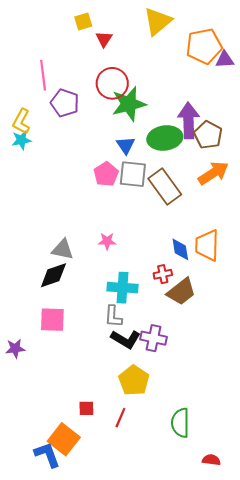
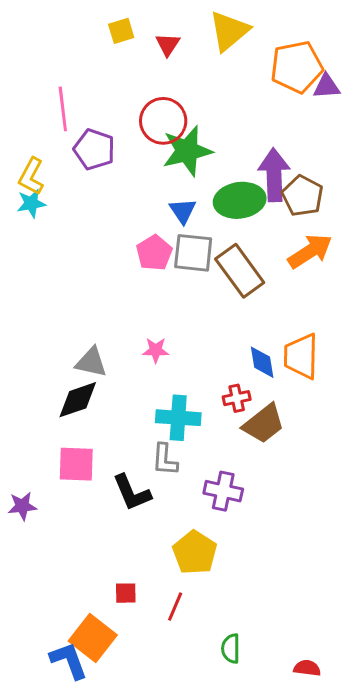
red triangle: (104, 39) -> (168, 44), moved
black L-shape: (126, 339) -> (132, 493), moved, turned 36
green semicircle: (180, 423) -> (231, 649), moved, size x0.7

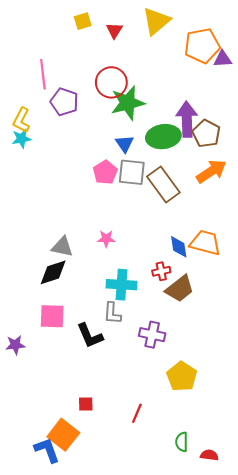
orange trapezoid: (301, 356) -> (205, 243), turned 104
yellow pentagon: (195, 553) -> (182, 377), moved
red line: (175, 607) -> (137, 413), moved
green semicircle: (231, 649) -> (182, 442), moved

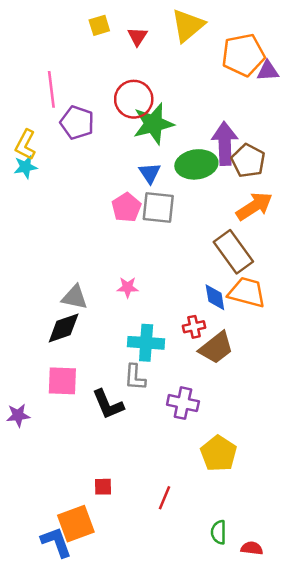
brown rectangle: (163, 185) -> (233, 252), moved
orange square: (63, 435) -> (76, 524), turned 32

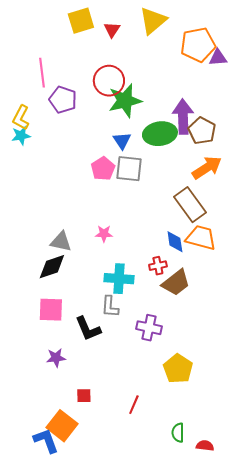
yellow square: (99, 25) -> (81, 21), size x1.5
purple star: (18, 415) -> (56, 358), moved
orange square: (76, 524) -> (62, 426), turned -32

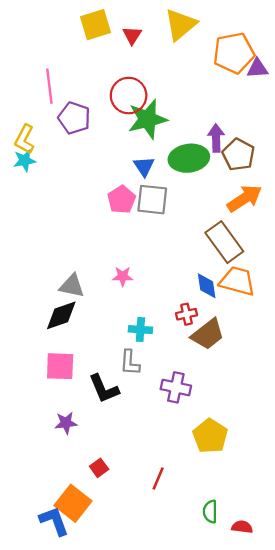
purple arrow: (183, 117) -> (216, 138), size x0.7
cyan cross: (119, 279) -> (140, 330), size x0.7
red square: (84, 396) -> (99, 468), turned -35

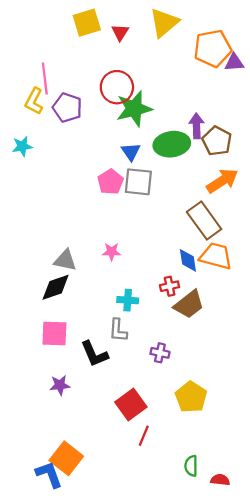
yellow L-shape: (25, 139) -> (34, 101), moved
purple cross: (176, 387) -> (160, 353), size x0.7
red square: (99, 468) -> (131, 405), moved, size x1.8

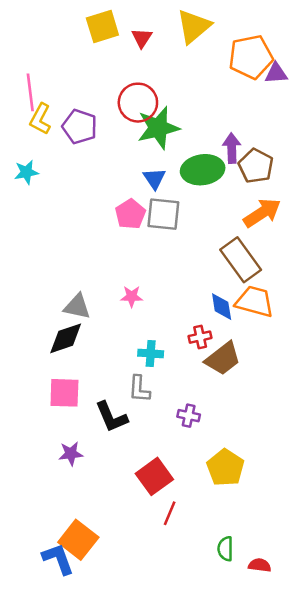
pink line: (45, 79) -> (30, 92), moved

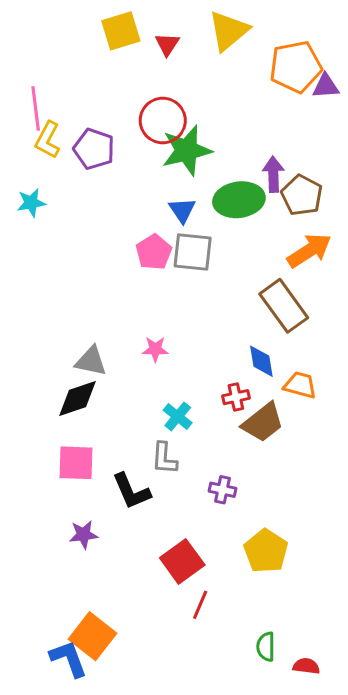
orange trapezoid: (255, 302) -> (300, 385), moved, size x0.7
cyan cross: (151, 353) -> (178, 416), turned 35

